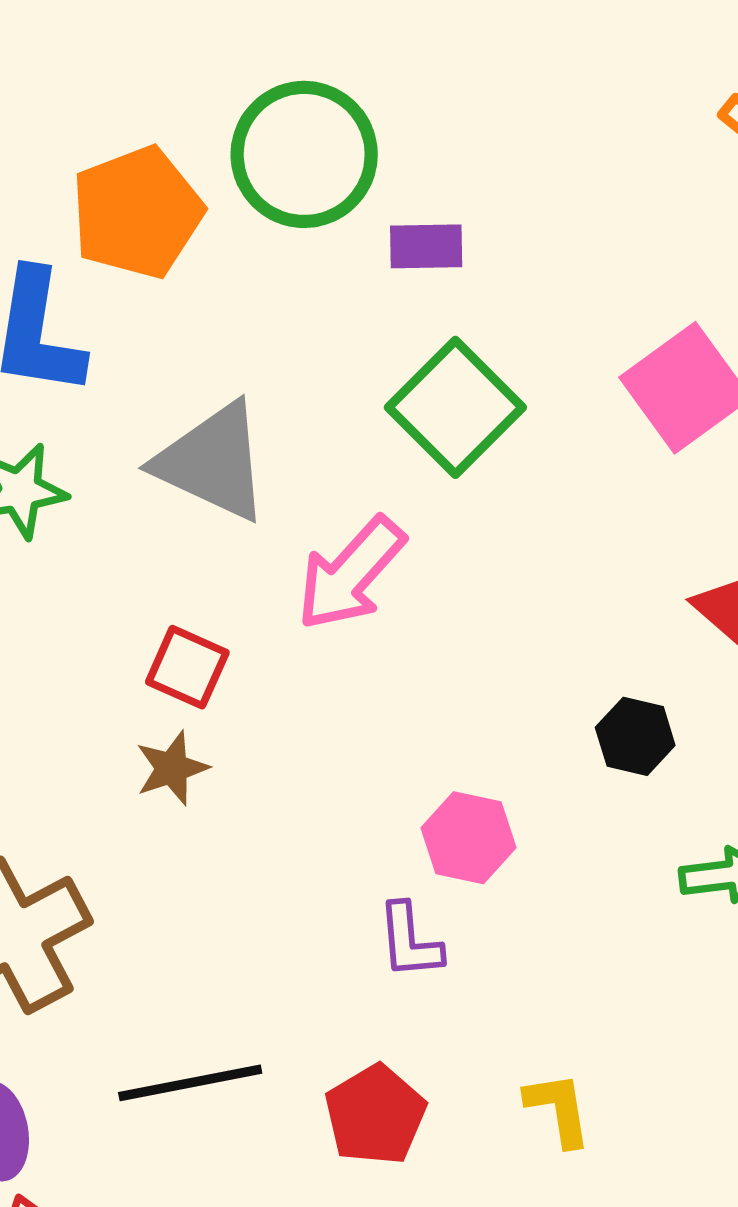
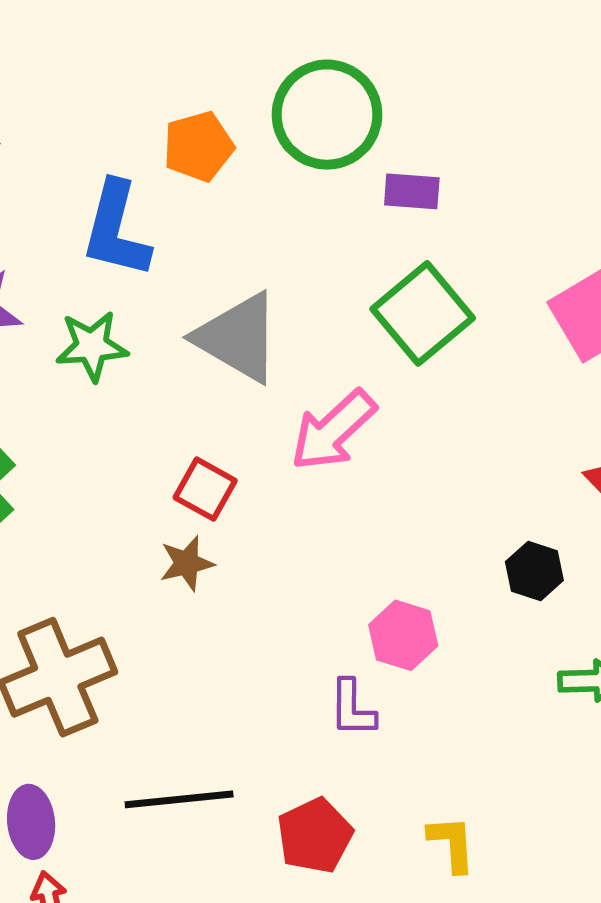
orange pentagon: (137, 212) -> (198, 146), size x0.7

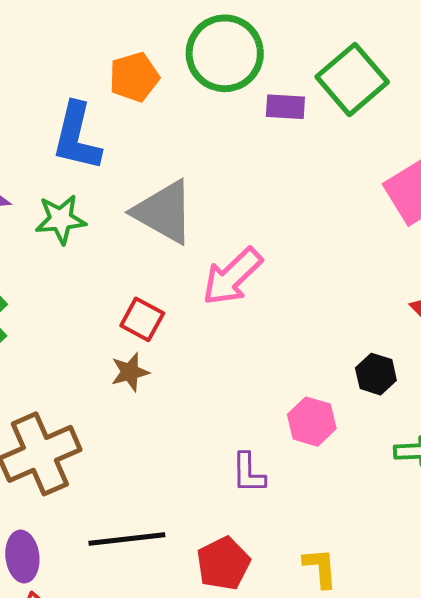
green square: (423, 313) -> (352, 79), moved
pink hexagon: (403, 635) -> (312, 422), moved

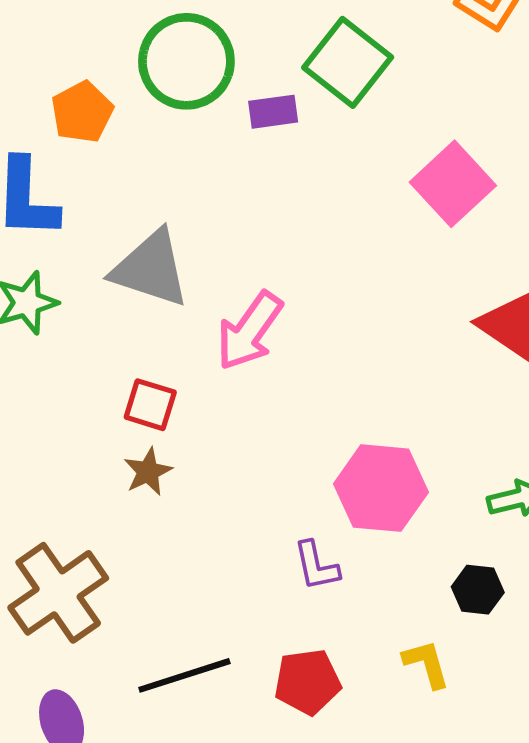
black hexagon: (376, 374) -> (478, 590), moved
pink hexagon: (312, 422) -> (381, 488), size x1.5
red pentagon: (223, 563) -> (307, 682), turned 30

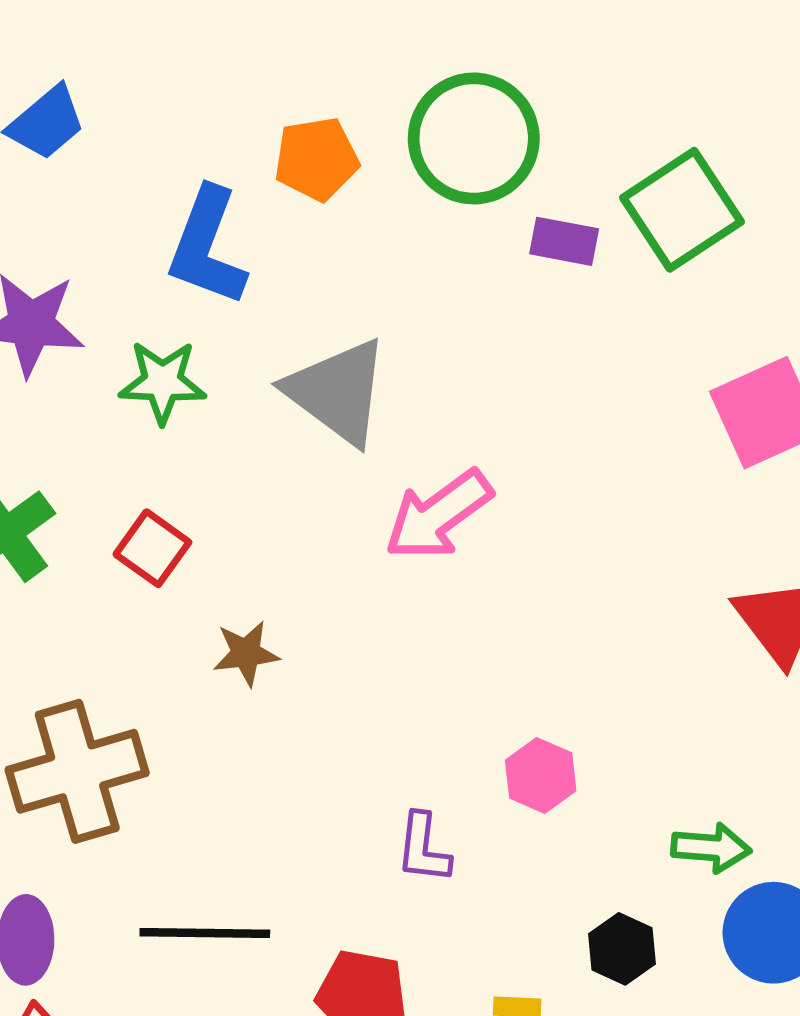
red square: (150, 405) -> (152, 548), moved
pink hexagon: (381, 488) -> (541, 775), size x0.6

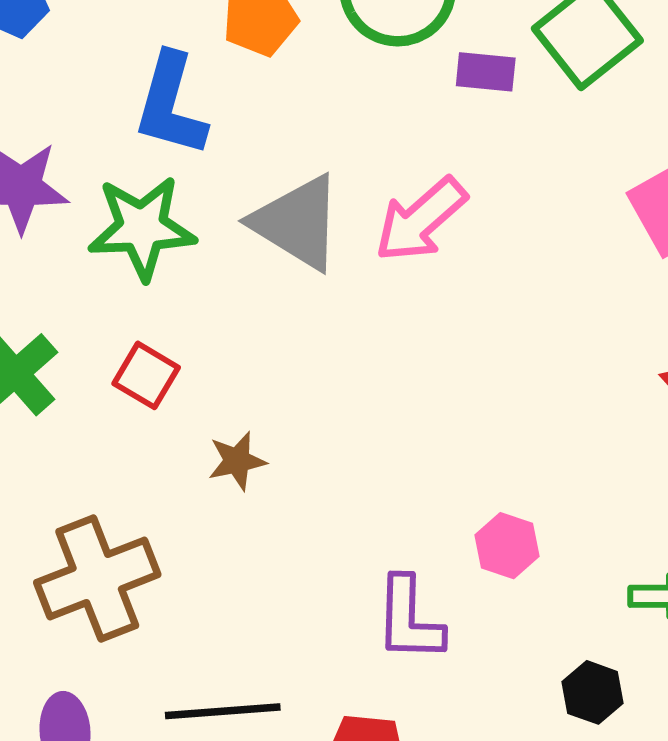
green star: (162, 382) -> (142, 228), size x1.4
pink arrow: (438, 515) -> (421, 220), moved
purple L-shape: (423, 848) -> (409, 619), size x1.4

